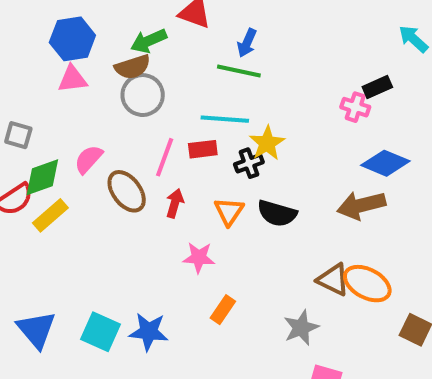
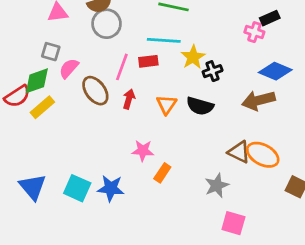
gray square: (18, 135) -> (51, 52), moved
black cross: (249, 163) -> (213, 71), moved
pink star: (199, 257) -> (143, 151), moved

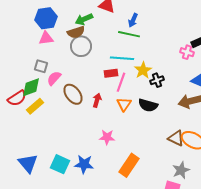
pink line: (122, 67) -> (121, 82), moved
orange rectangle: (162, 173) -> (129, 165), moved, size x1.6
gray star: (217, 185) -> (181, 170), moved

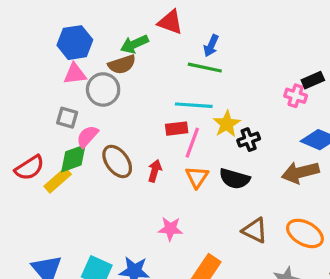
gray circle: (81, 46) -> (103, 89), moved
green diamond: (31, 87) -> (73, 158), moved
brown triangle: (176, 138) -> (255, 230), moved

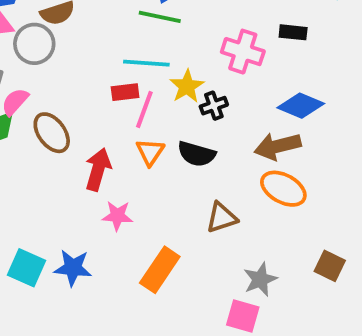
black rectangle: (313, 80) -> (293, 32), turned 30
pink cross: (296, 96) -> (243, 52), moved, size x1.5
red arrow: (155, 171) -> (98, 169), moved, size x1.5
brown triangle: (255, 230) -> (222, 218), turned -44
orange ellipse: (305, 233) -> (283, 189), moved

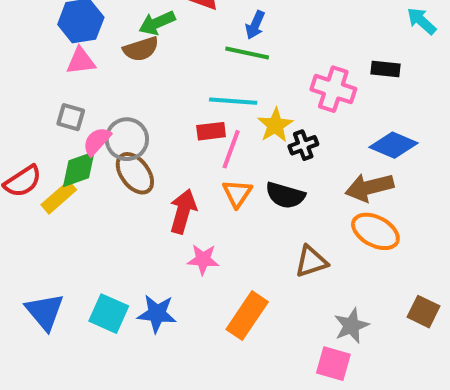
gray circle: (34, 44) -> (127, 139), moved

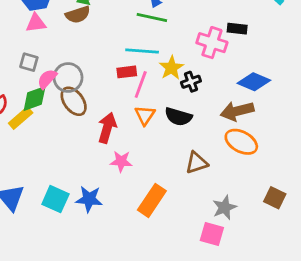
black rectangle: (385, 69) -> (237, 29), moved

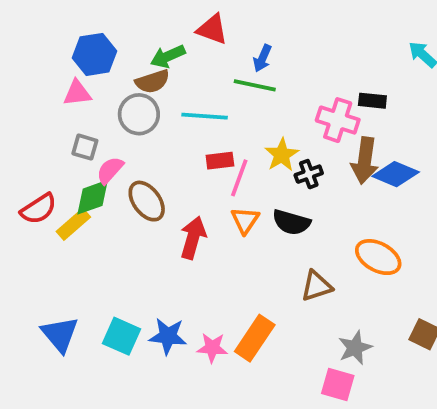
pink triangle: (36, 23) -> (77, 93), moved
cyan line: (142, 51) -> (205, 116), moved
gray circle: (68, 78) -> (139, 114), moved
brown arrow: (237, 111) -> (365, 161), moved, turned -68
pink star: (121, 161) -> (212, 348), moved

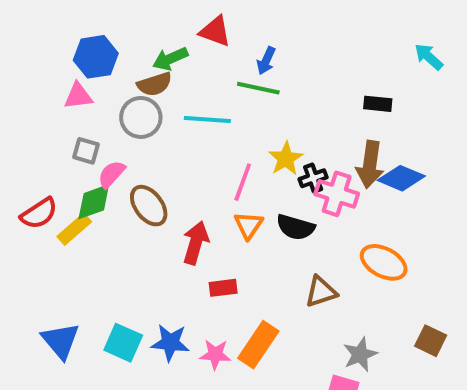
pink cross: (338, 120) -> (337, 194), moved
red rectangle: (220, 161) -> (223, 288), moved

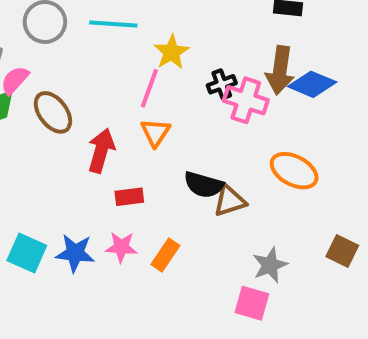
yellow star: (286, 159) -> (172, 52), moved
black semicircle: (296, 227) -> (204, 185), moved
orange rectangle: (258, 345) -> (165, 255), size x0.7
pink star: (215, 354) -> (121, 247), moved

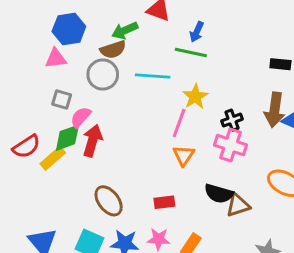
pink cross: (246, 100) -> (231, 145), moved
brown ellipse: (53, 112) -> (109, 201), moved
red arrow: (101, 151) -> (92, 141), moved

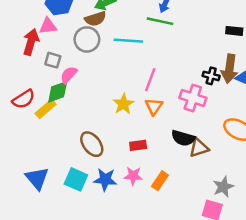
yellow star: (195, 97) -> (123, 104), moved
black cross: (232, 120) -> (211, 76), moved, turned 35
red arrow: (92, 141) -> (31, 42), moved

